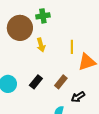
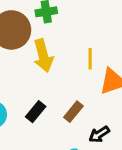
yellow arrow: (41, 45) -> (43, 56), size x1.5

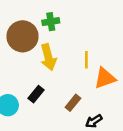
black rectangle: (36, 112) -> (36, 94), moved

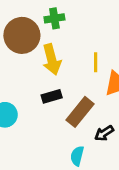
black rectangle: (36, 94) -> (52, 96), moved, turned 35
brown rectangle: (73, 103) -> (80, 112), size x1.5

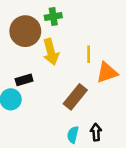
black rectangle: (52, 96) -> (24, 80), moved
black arrow: (104, 133) -> (96, 132), moved, turned 119

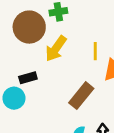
yellow arrow: (51, 52) -> (56, 49), turned 50

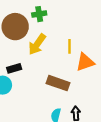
brown rectangle: (81, 96) -> (58, 83), turned 70

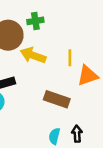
yellow arrow: (37, 44) -> (33, 55), turned 75

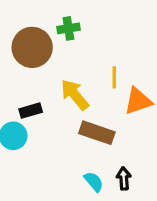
yellow arrow: (33, 55) -> (75, 95), moved, turned 30
cyan semicircle: (54, 136) -> (94, 182), turned 126

